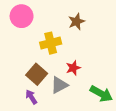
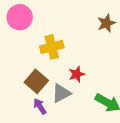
brown star: (76, 22) -> (106, 23), moved
purple arrow: (31, 97) -> (40, 106), moved

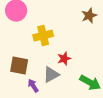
brown square: (36, 81) -> (19, 66), moved, turned -30

